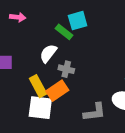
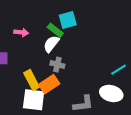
pink arrow: (18, 17) -> (21, 32), moved
white semicircle: (48, 53) -> (51, 44), moved

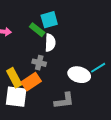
white semicircle: (51, 44) -> (50, 43), moved, turned 144
white ellipse: (111, 94) -> (79, 75), moved

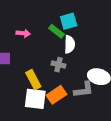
orange rectangle: (31, 82) -> (56, 95), moved
gray L-shape: (64, 101) -> (84, 90), moved

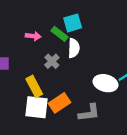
pink arrow: (23, 33) -> (33, 36), moved
gray cross: (59, 65) -> (52, 61), moved, turned 32
gray L-shape: (84, 90) -> (89, 113), moved

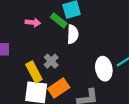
gray cross: (52, 61) -> (51, 61), moved
white ellipse: (106, 83) -> (104, 69), turned 65

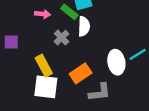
gray cross: (51, 61) -> (62, 38), moved
orange rectangle: (59, 88) -> (81, 73), moved

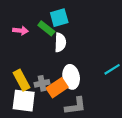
gray cross: (62, 38) -> (42, 83), moved, turned 32
white ellipse: (116, 62) -> (71, 77), moved

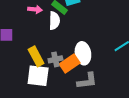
white semicircle: (60, 42) -> (54, 21), moved

